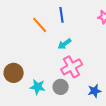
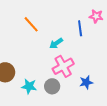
blue line: (62, 15) -> (80, 28), moved
blue star: (95, 91) -> (86, 82), moved

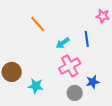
blue line: (80, 28) -> (87, 39), moved
gray circle: (52, 86) -> (75, 93), moved

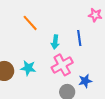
cyan arrow: (63, 43) -> (55, 42), turned -48
cyan star: (36, 86) -> (28, 68), moved

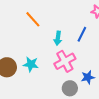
blue line: (79, 38) -> (82, 34), turned 35

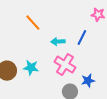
cyan arrow: (58, 38) -> (58, 42), turned 80
pink cross: (65, 61) -> (65, 65), turned -30

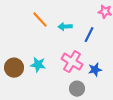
cyan arrow: (58, 42) -> (65, 27), moved
blue star: (88, 81) -> (95, 70), moved

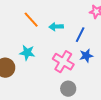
cyan star: (38, 65) -> (27, 53), moved
blue star: (95, 70) -> (86, 56), moved

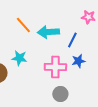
cyan arrow: (56, 27) -> (48, 32), size x1.5
pink cross: (63, 62) -> (55, 67), turned -30

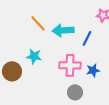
blue star: (78, 61) -> (93, 70), moved

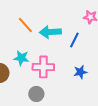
pink cross: (70, 65) -> (43, 67), moved
gray circle: (75, 92) -> (36, 94), moved

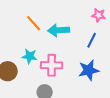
blue line: (74, 40) -> (92, 40), moved
blue star: (80, 72) -> (89, 70), size x1.5

